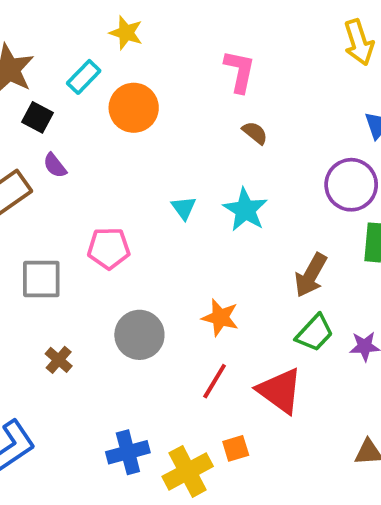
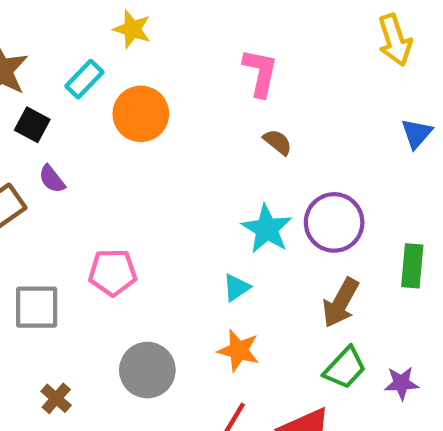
purple circle: (351, 185) -> (334, 222), moved
cyan triangle: (184, 208) -> (236, 288), moved, turned 32

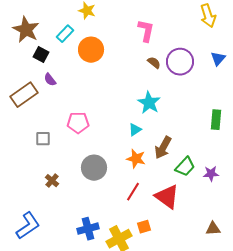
purple circle: (334, 222) -> (180, 62), moved
brown arrow: (341, 303) -> (163, 148), moved
gray square: (37, 307) -> (43, 139), size x0.7

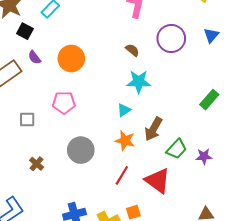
orange circle: (91, 50) -> (71, 58), moved
brown semicircle: (154, 63) -> (132, 50), moved
cyan star: (149, 103) -> (139, 82), turned -30
green rectangle: (216, 120) -> (209, 100), turned 36

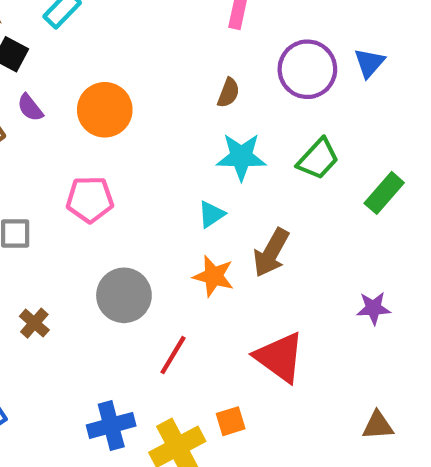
blue triangle: (211, 35) -> (369, 63), moved
brown semicircle: (132, 50) -> (228, 93), turned 72
green trapezoid: (177, 149) -> (318, 159), moved
red line: (122, 175) -> (173, 355), moved

